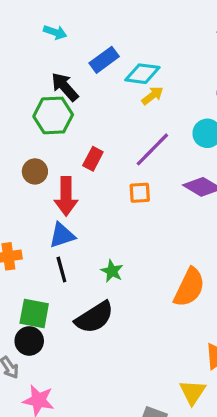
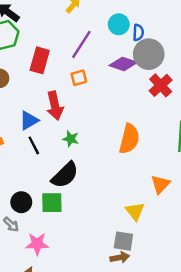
red rectangle: (93, 159) -> (40, 60), size x1.5
red arrow: (66, 196) -> (55, 106), moved
green square: (34, 314) -> (52, 203), moved
yellow triangle: (193, 392) -> (135, 211), moved

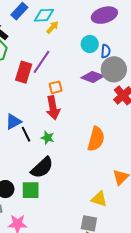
purple line: (81, 44) -> (42, 62), moved
red arrow: (55, 106) -> (53, 108), moved
black line: (34, 145) -> (26, 134), moved
yellow triangle: (135, 211) -> (99, 199), turned -36

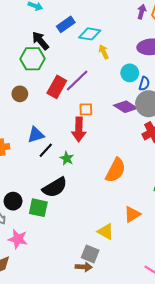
yellow arrow: (52, 27) -> (104, 52), moved, turned -80
black line: (26, 134) -> (46, 150), turned 56

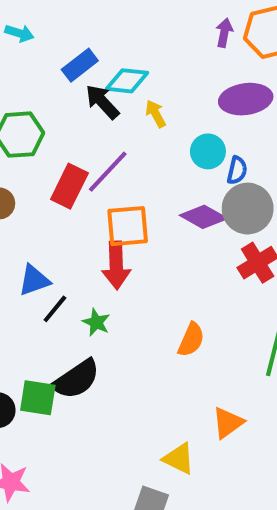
black arrow: (40, 41) -> (102, 102), moved
orange square: (86, 109) -> (128, 226), size x1.6
orange semicircle: (116, 170) -> (191, 340), size x0.7
green square: (38, 208) -> (38, 398), moved

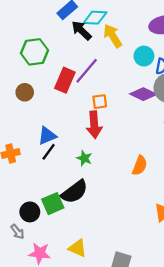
yellow arrow: (156, 114) -> (113, 36), size x1.5
orange square: (128, 226) -> (100, 102), size x0.6
black line: (55, 309) -> (49, 152), moved
green square: (38, 398) -> (53, 204), turned -30
yellow triangle: (179, 459) -> (78, 248), moved

